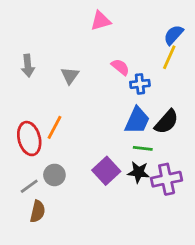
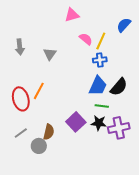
yellow line: (169, 57) -> (101, 41), moved
pink semicircle: (120, 67) -> (86, 39), moved
gray circle: (54, 175) -> (39, 146), moved
brown semicircle: (38, 211) -> (49, 132), moved

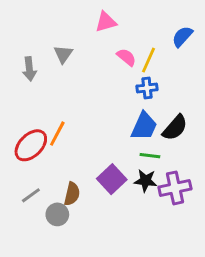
gray triangle: (50, 54) -> (63, 54), moved
red ellipse: (21, 99) -> (31, 145), turned 60

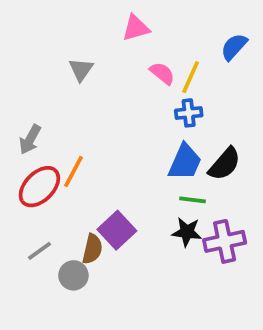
gray arrow: (29, 69) -> (30, 139), moved, turned 35
purple square: (112, 179) -> (117, 230), moved

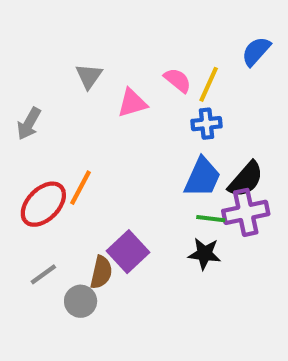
pink triangle: (136, 28) -> (132, 103), moved
gray arrow: (30, 139) -> (29, 124), moved
purple cross: (225, 241) -> (246, 212), moved

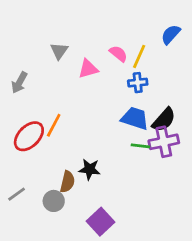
blue trapezoid: (202, 177) -> (135, 118), turned -96
purple square: (128, 252) -> (101, 222), moved
black star: (204, 254) -> (89, 169), moved
gray line: (43, 274) -> (17, 194), moved

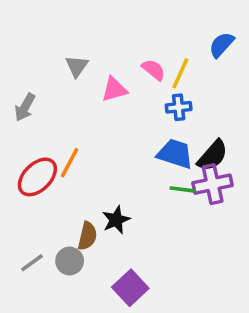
black star: (89, 169) -> (116, 220), turned -30
gray line: (17, 194) -> (32, 263), moved

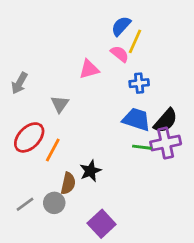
blue semicircle: (222, 45) -> (121, 26), moved
gray triangle: (77, 66) -> (60, 104), moved
yellow line: (180, 73) -> (135, 41), moved
orange line: (70, 163) -> (53, 150), moved

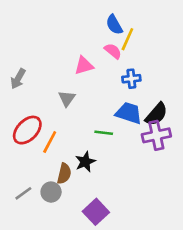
blue semicircle: (121, 26) -> (114, 25), turned -72
gray triangle: (60, 104) -> (67, 98), moved
green line: (142, 147) -> (104, 133), moved

